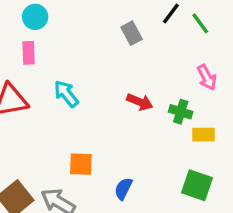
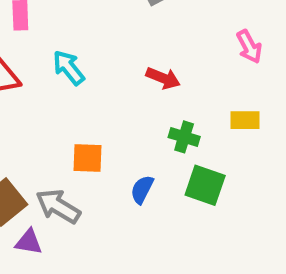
green cross: (181, 112) -> (184, 137), moved
green square: (197, 185) -> (205, 185), moved

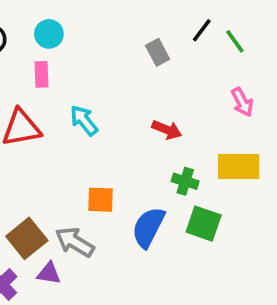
yellow rectangle: (245, 120) -> (239, 167), size x1.6
blue semicircle: (142, 189) -> (148, 227), size x1.6

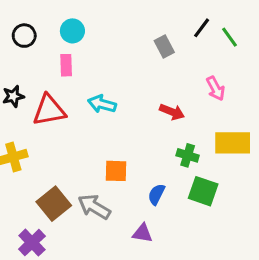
pink arrow: (242, 102) -> (216, 88), moved
cyan arrow: (84, 120) -> (102, 104), turned -36
blue semicircle: (148, 227) -> (156, 194), size x0.6
purple triangle: (49, 273) -> (142, 233), moved

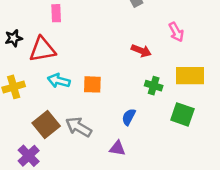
cyan arrow: (102, 104) -> (59, 81), moved
orange square: (116, 171) -> (92, 84), moved
green square: (203, 191) -> (182, 114), moved

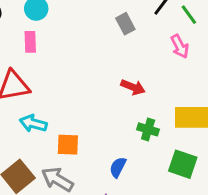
pink arrow: (176, 32) -> (180, 46), moved
orange square: (92, 84) -> (68, 145), moved

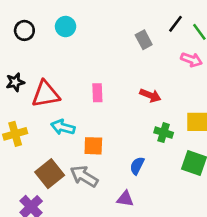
pink rectangle: (30, 42) -> (97, 93), moved
pink arrow: (180, 46) -> (191, 60), turned -42

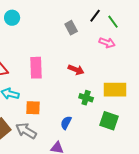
pink rectangle: (97, 93) -> (36, 68), size x1.5

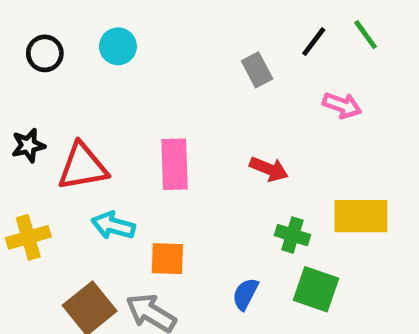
green line: (113, 22) -> (366, 35), moved
green square: (109, 121) -> (316, 289), moved

